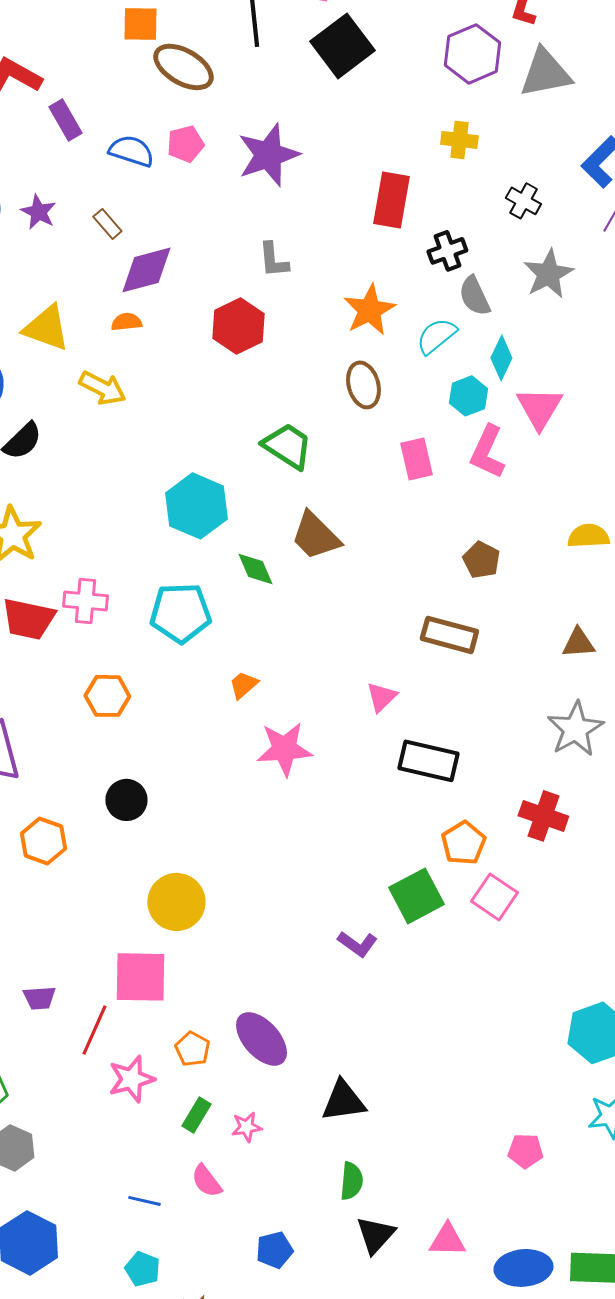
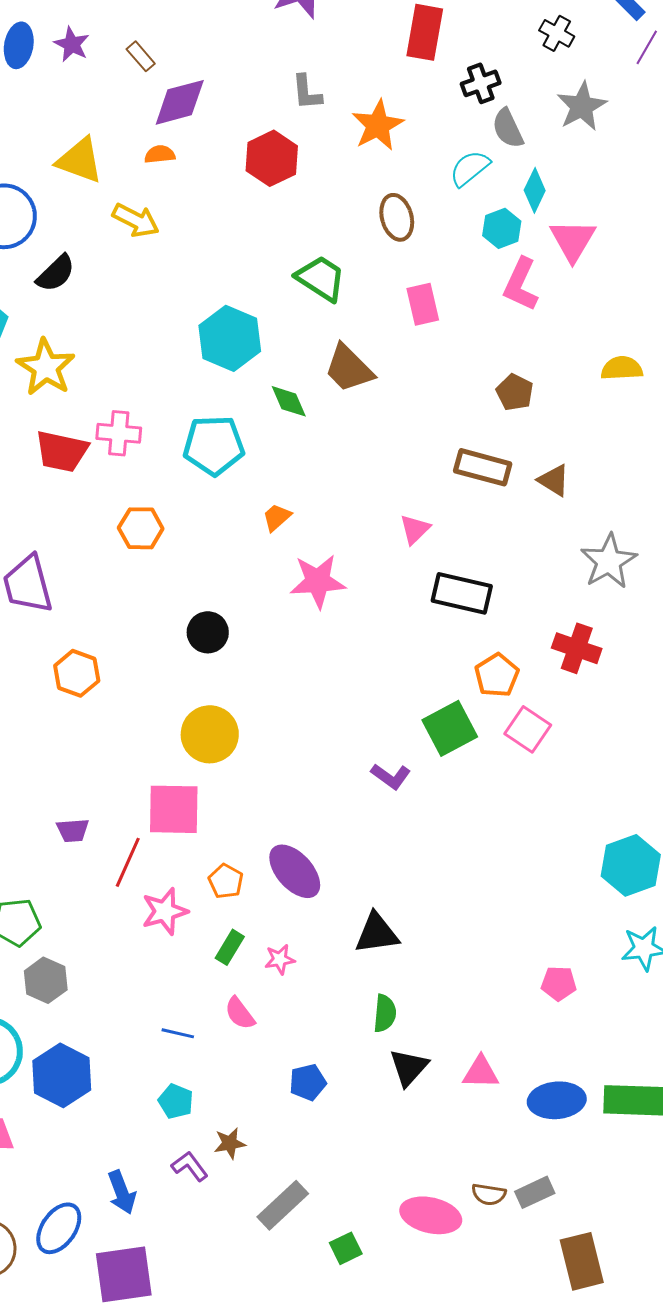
orange star: (369, 310) -> (378, 125), moved
pink rectangle: (416, 459) -> (423, 304), moved
brown triangle: (578, 643) -> (554, 480), moved, turned 36
black circle: (126, 800) -> (208, 632), moved

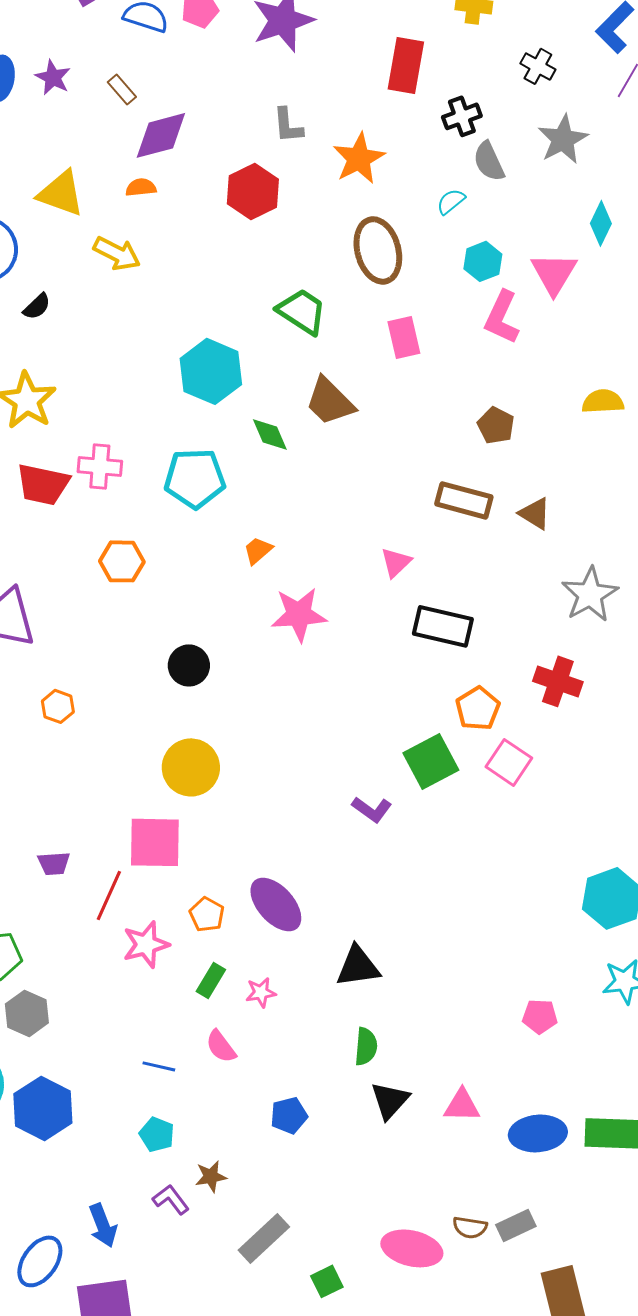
cyan semicircle: (470, 168) -> (451, 201), size x0.7
cyan diamond: (535, 190) -> (601, 223), moved
brown ellipse: (397, 217) -> (378, 250), size x1.4
black semicircle: (56, 273) -> (37, 306), size x0.7
orange hexagon: (77, 673) -> (58, 706), size x0.7

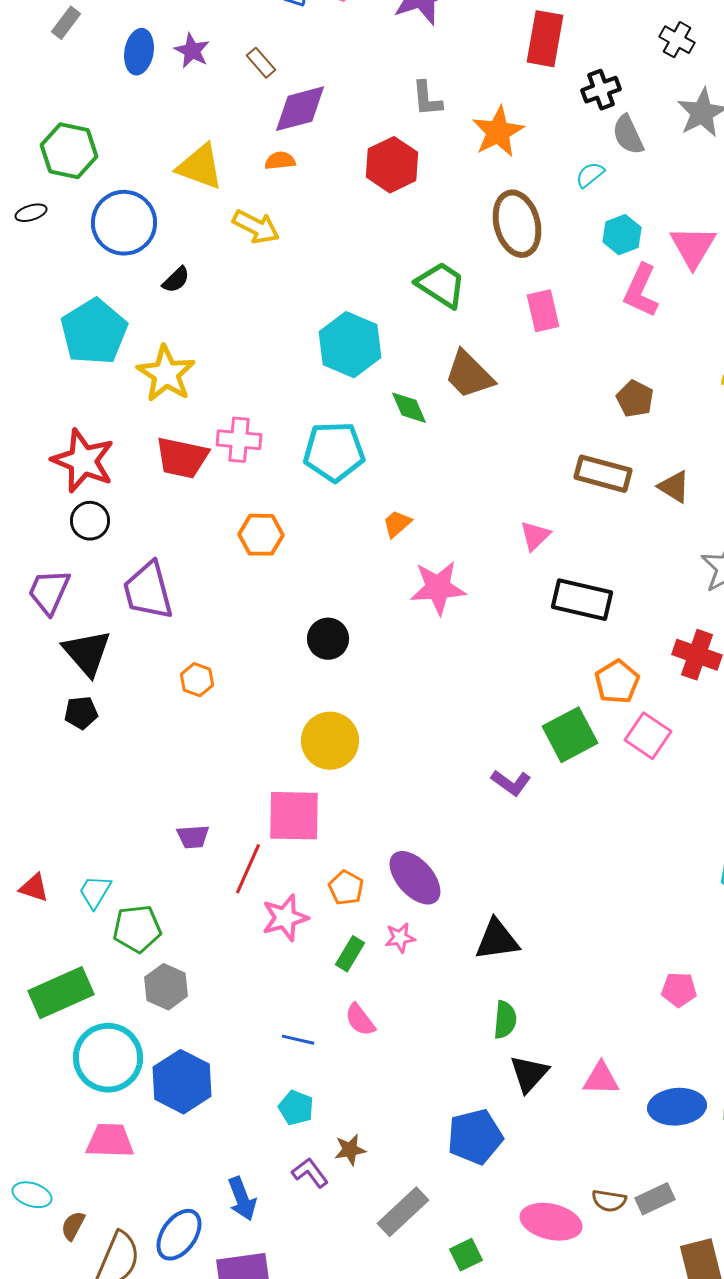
pink star: (261, 992) -> (400, 938), moved
blue pentagon: (289, 1115) -> (475, 1137), moved, size x1.5

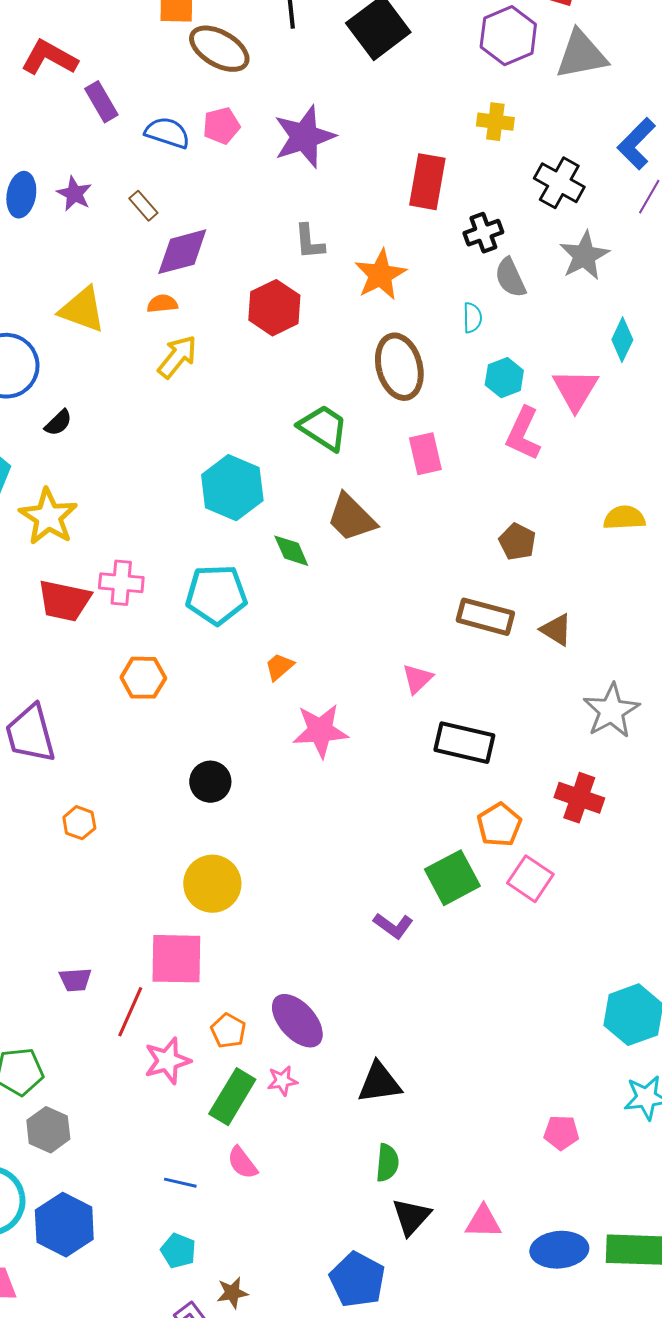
black cross: (677, 40) -> (559, 183), size x1.4
cyan semicircle: (590, 175) -> (472, 318), turned 128
yellow arrow: (256, 227) -> (177, 357), moved, turned -78
green rectangle: (350, 954) -> (232, 1097), size x1.6
blue pentagon: (475, 1137) -> (357, 1280), turned -30

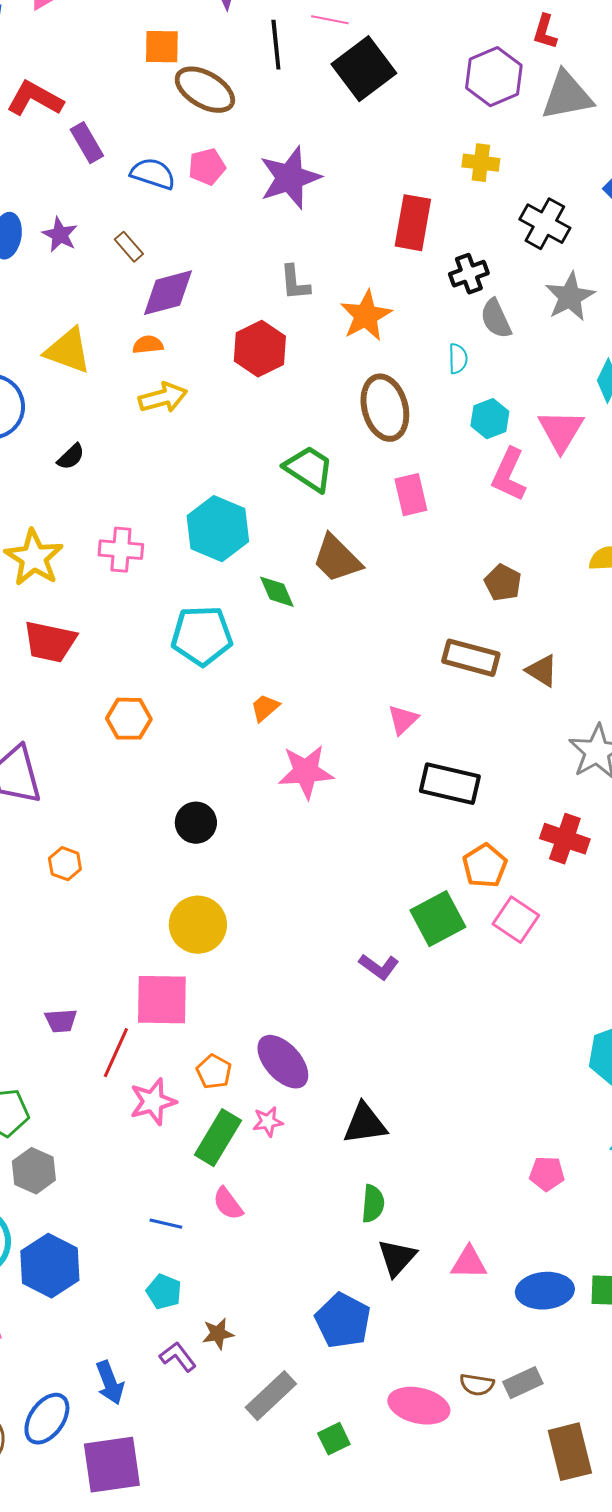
yellow arrow: (177, 357) -> (163, 398), turned 36
black semicircle: (58, 423) -> (71, 457), moved
pink cross: (121, 583) -> (121, 550), moved

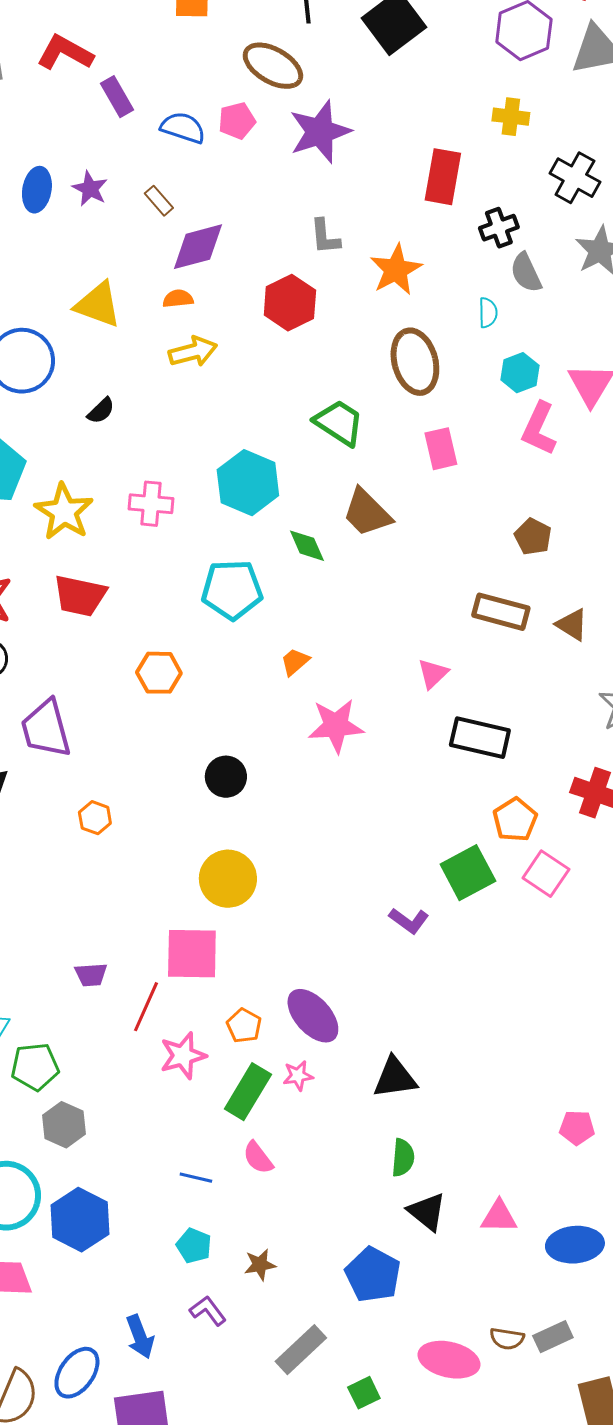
brown ellipse: (205, 90) -> (273, 66), moved
black triangle: (397, 1258) -> (427, 1212), turned -33
brown star: (218, 1334) -> (260, 1265), moved

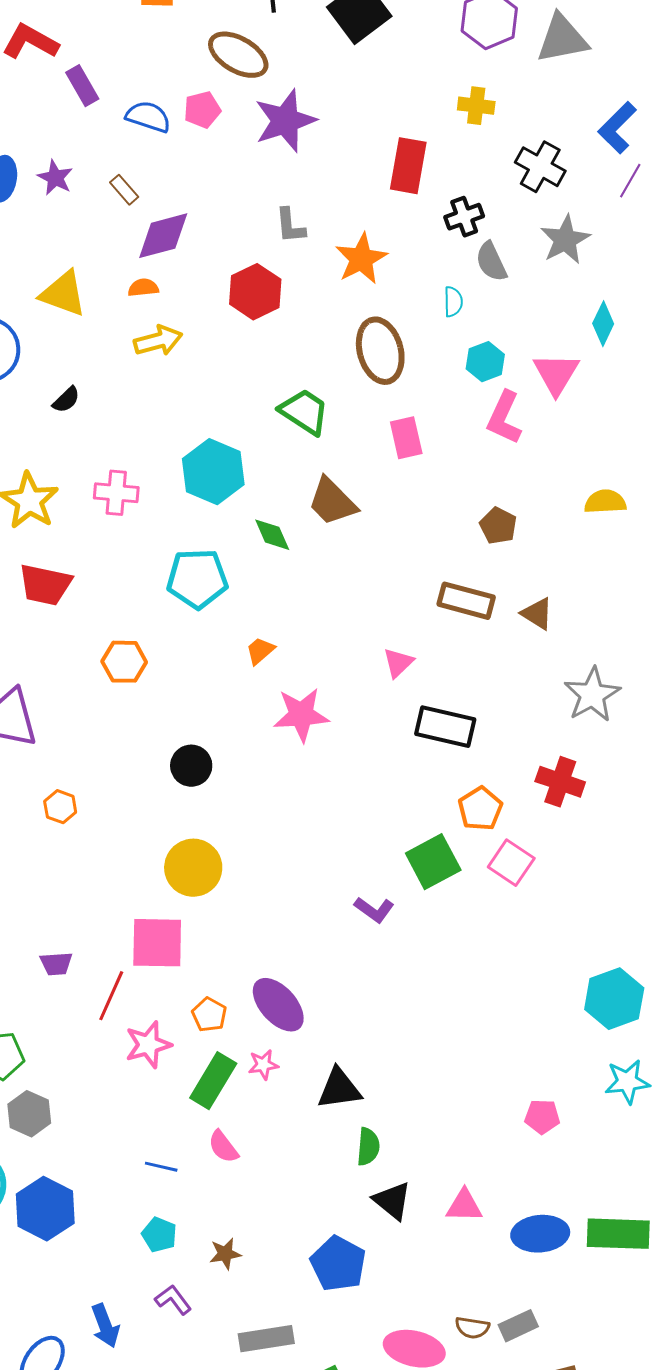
black triangle: (395, 1078) -> (339, 1089), moved
gray rectangle: (301, 1350) -> (266, 1339), turned 34

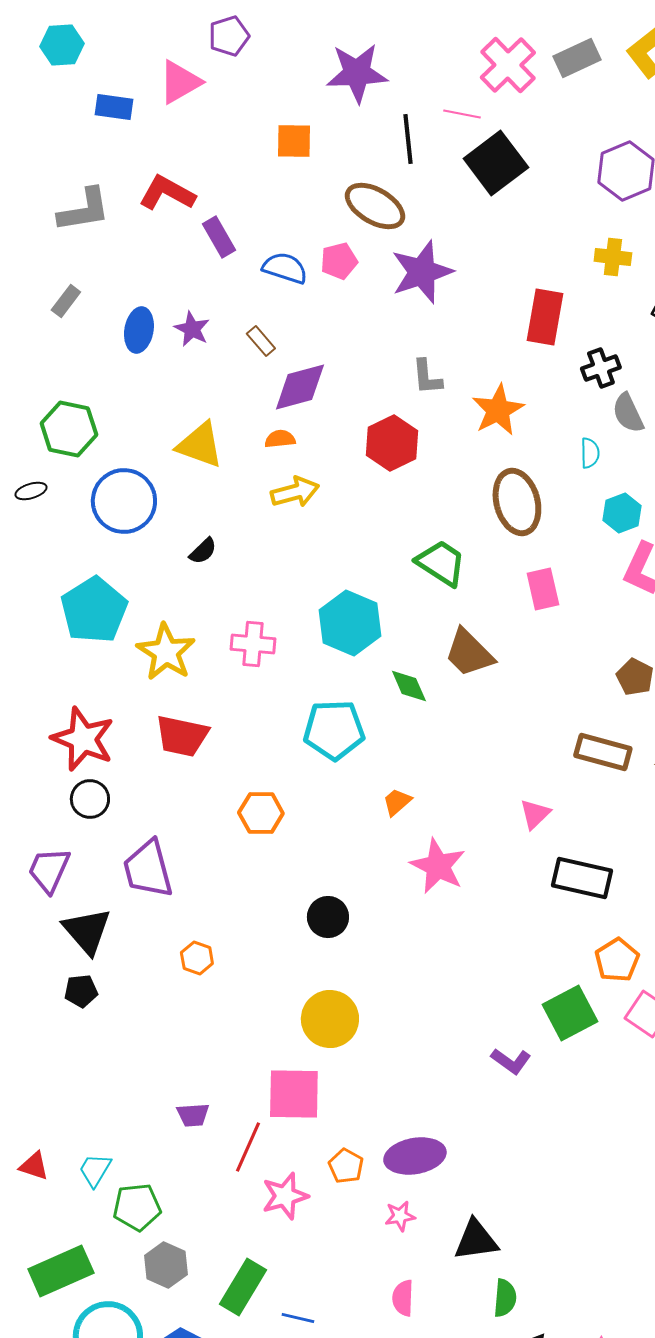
pink star: (301, 715) -> (438, 866), turned 30
purple ellipse: (278, 1005) -> (415, 1156), turned -58
green rectangle: (213, 1081) -> (243, 1287), moved
pink semicircle: (223, 1147) -> (403, 1298), moved, turned 39

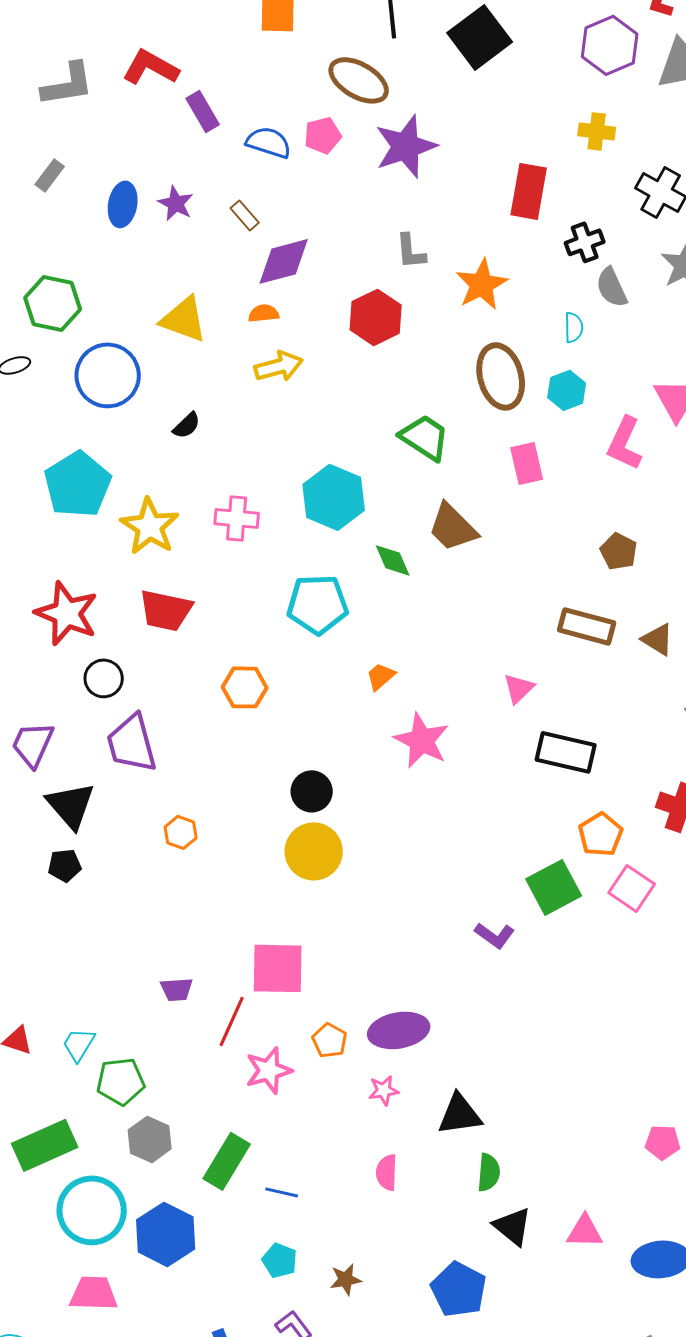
cyan hexagon: (622, 513) -> (567, 390), moved
black circle: (90, 799) -> (104, 678), moved
yellow circle: (330, 1019) -> (314, 851), moved

